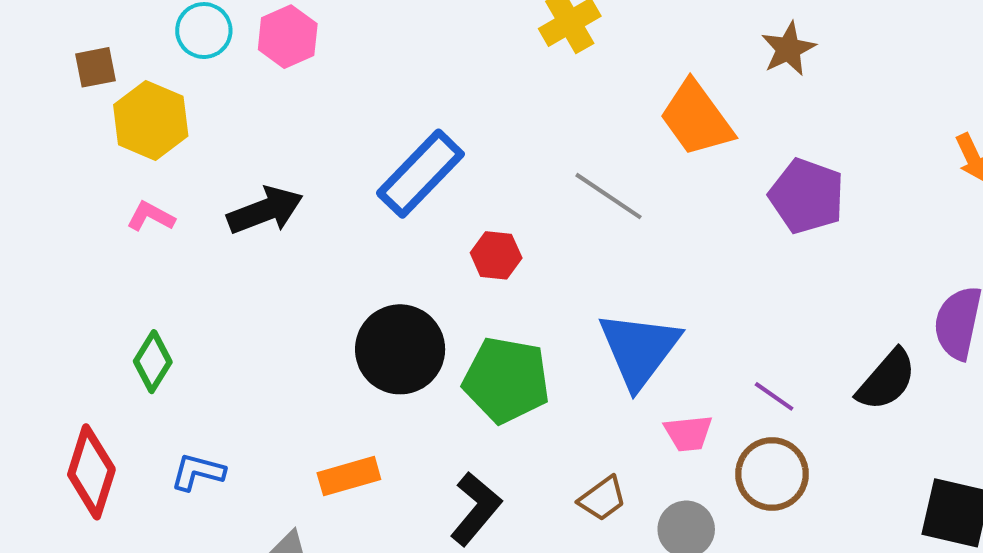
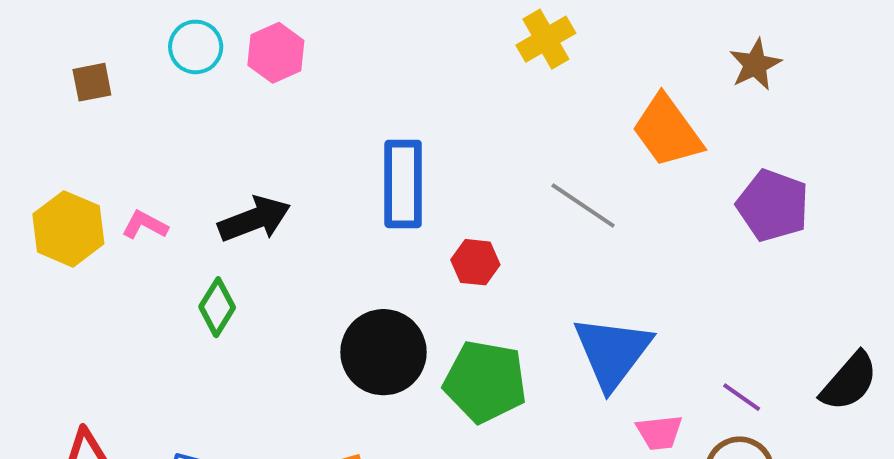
yellow hexagon: (151, 120) -> (68, 229), moved
blue rectangle: (420, 174) -> (403, 184), turned -44
green diamond: (153, 362) -> (217, 307), moved

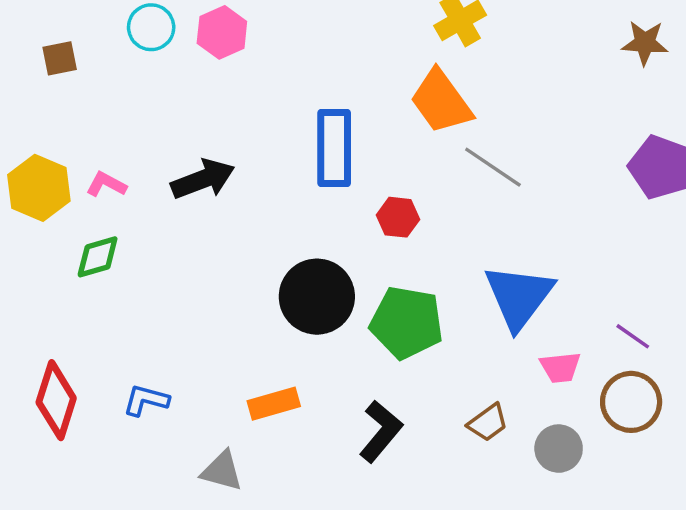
brown star: (755, 65) -> (645, 43), turned 30
orange trapezoid: (667, 131) -> (441, 102), moved
green diamond: (217, 307) -> (98, 257), moved, turned 42

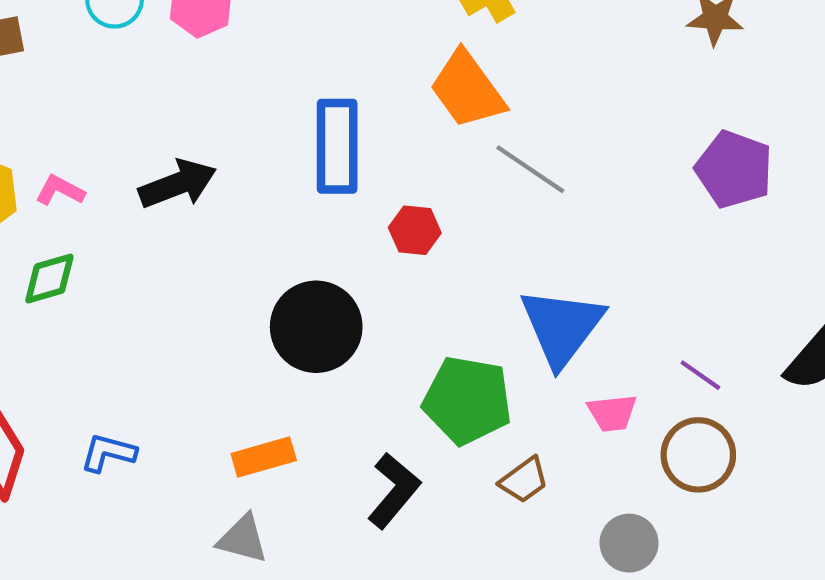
green pentagon: (407, 322) -> (467, 400), moved
gray circle: (559, 449) -> (629, 543), moved
gray triangle: (222, 471) -> (243, 539), moved

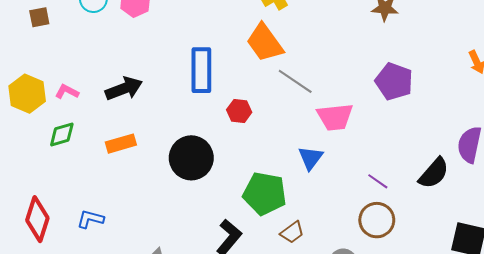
blue triangle: (562, 327) -> (311, 158), size x0.6
pink trapezoid: (612, 413) -> (335, 117), moved, size x1.5
orange rectangle: (264, 457) -> (121, 144), moved

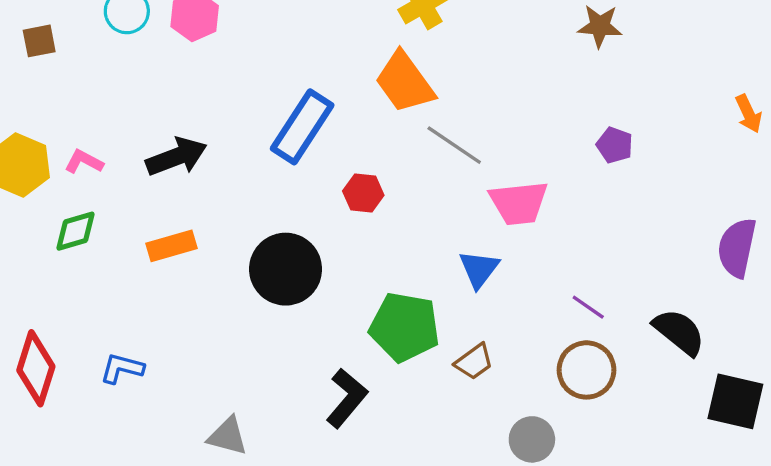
blue rectangle: (201, 70) -> (302, 127), turned 33
purple pentagon: (394, 81) -> (615, 145), size x0.6
black semicircle: (434, 173) -> (679, 332), moved, turned -92
brown trapezoid: (292, 232) -> (474, 362), moved

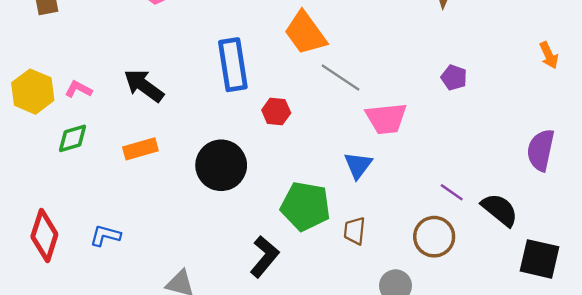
blue rectangle: (302, 127) -> (233, 65), turned -42
black arrow: (176, 157) -> (144, 86), turned -123
purple line: (588, 307) -> (452, 192), moved
brown trapezoid: (474, 362) -> (355, 231), turned 132

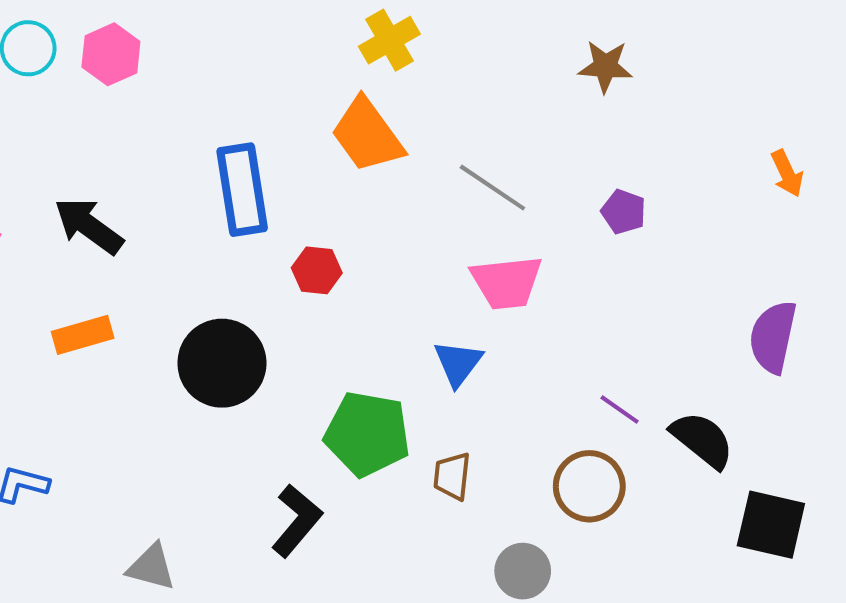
gray line: (341, 78) -> (492, 188), moved

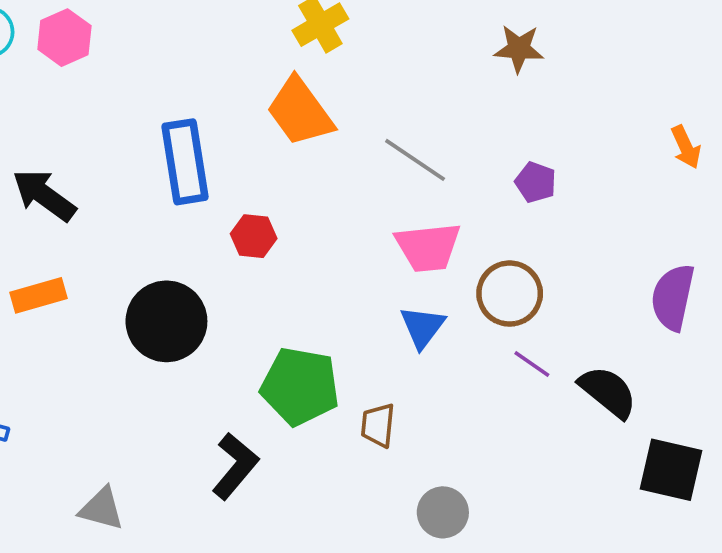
blue triangle: (458, 363) -> (422, 327), moved
brown circle: (589, 486) -> (510, 294), moved

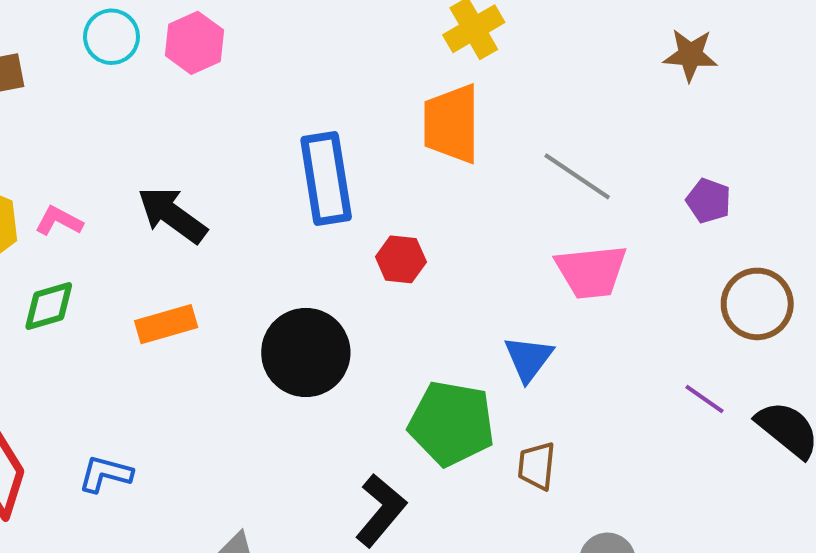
orange trapezoid: (300, 112) -> (452, 124), turned 36
brown circle: (510, 294) -> (757, 304), moved
blue triangle: (422, 327) -> (528, 359), moved

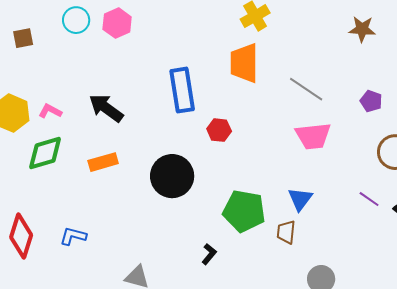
green diamond: (49, 306) -> (45, 153), size x1.4
blue triangle: (528, 359) -> (300, 199), moved
black L-shape: (381, 510) -> (209, 254), size x0.6

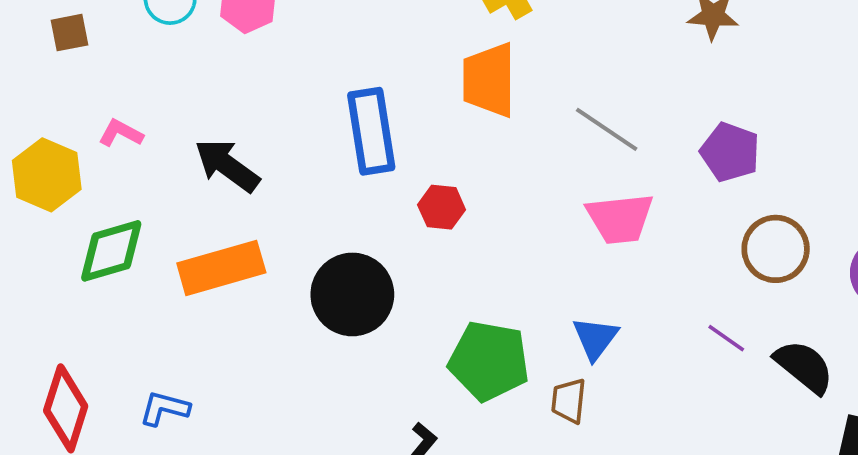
purple pentagon: (371, 101) -> (730, 152), size x1.4
pink L-shape: (50, 111) -> (121, 133), moved
orange rectangle: (103, 162) -> (221, 268), size x1.5

